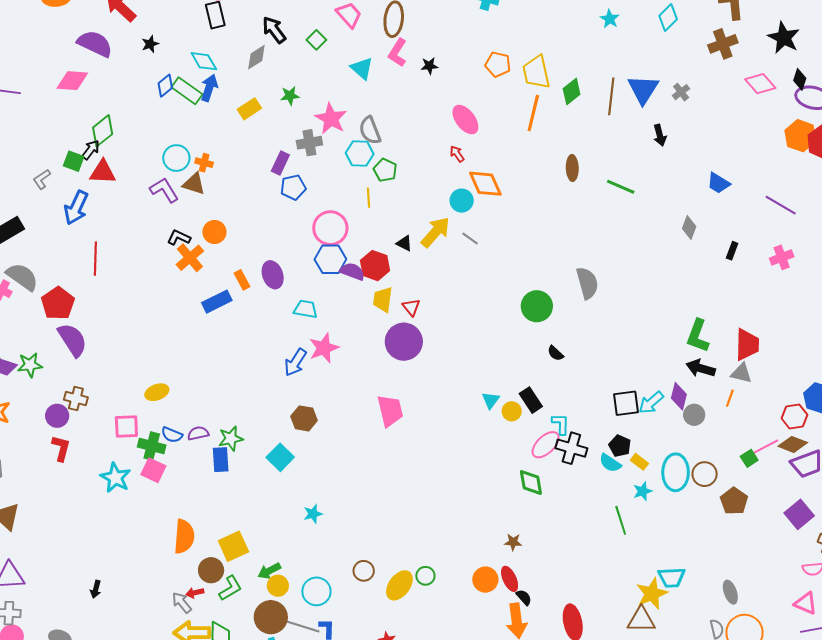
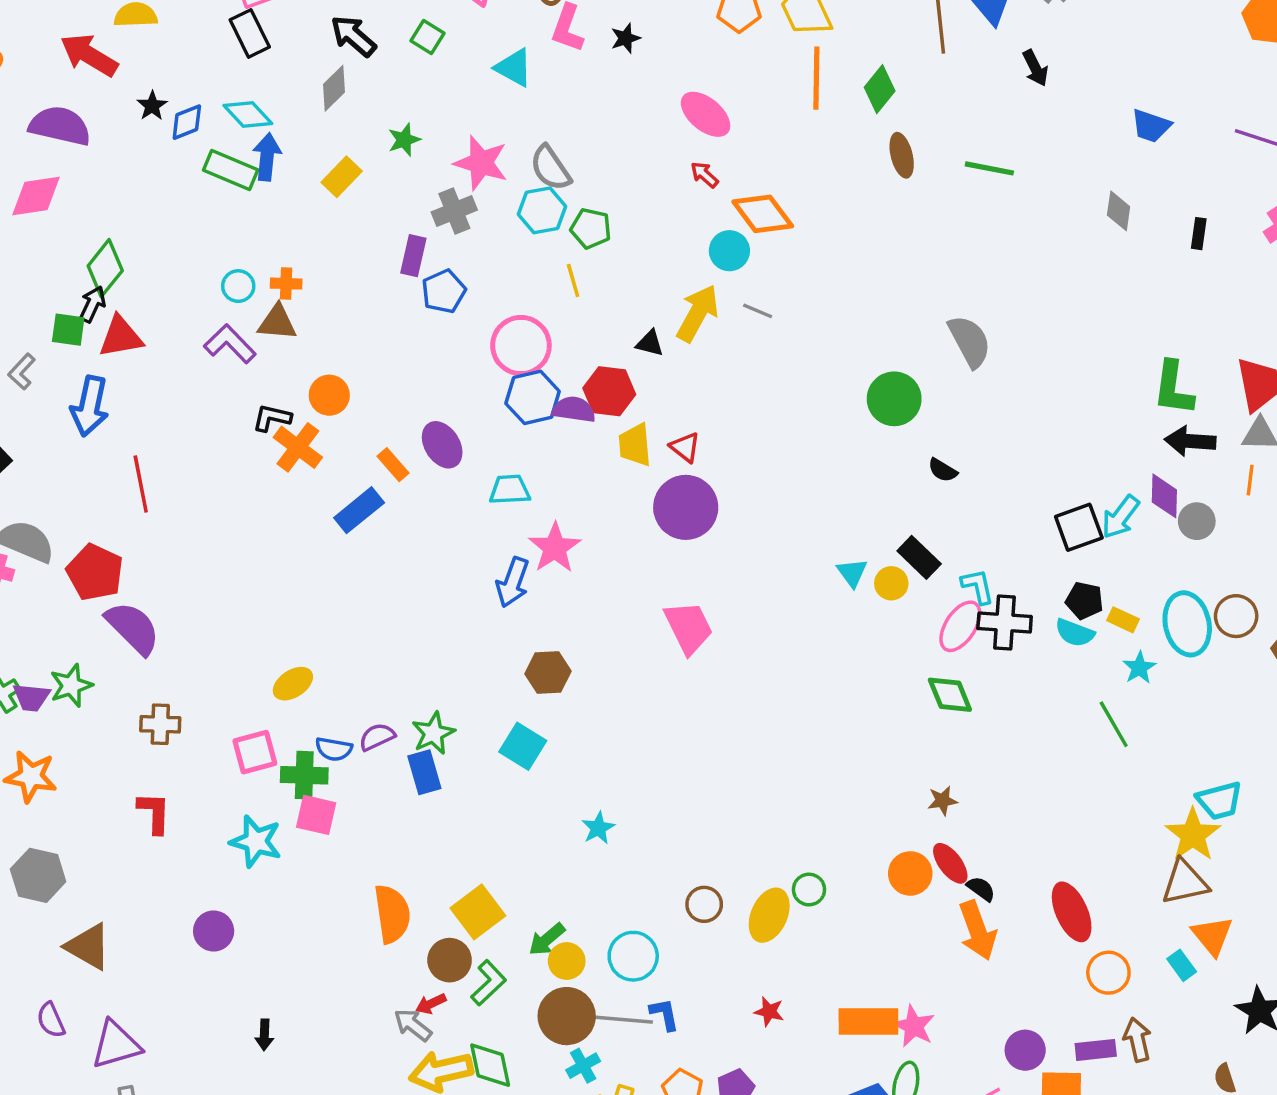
blue diamond: (165, 86) -> (187, 122), moved, turned 30
green diamond: (572, 92) -> (880, 89), moved
cyan circle: (176, 158) -> (238, 286), size x0.7
purple circle: (57, 416) -> (214, 931), moved

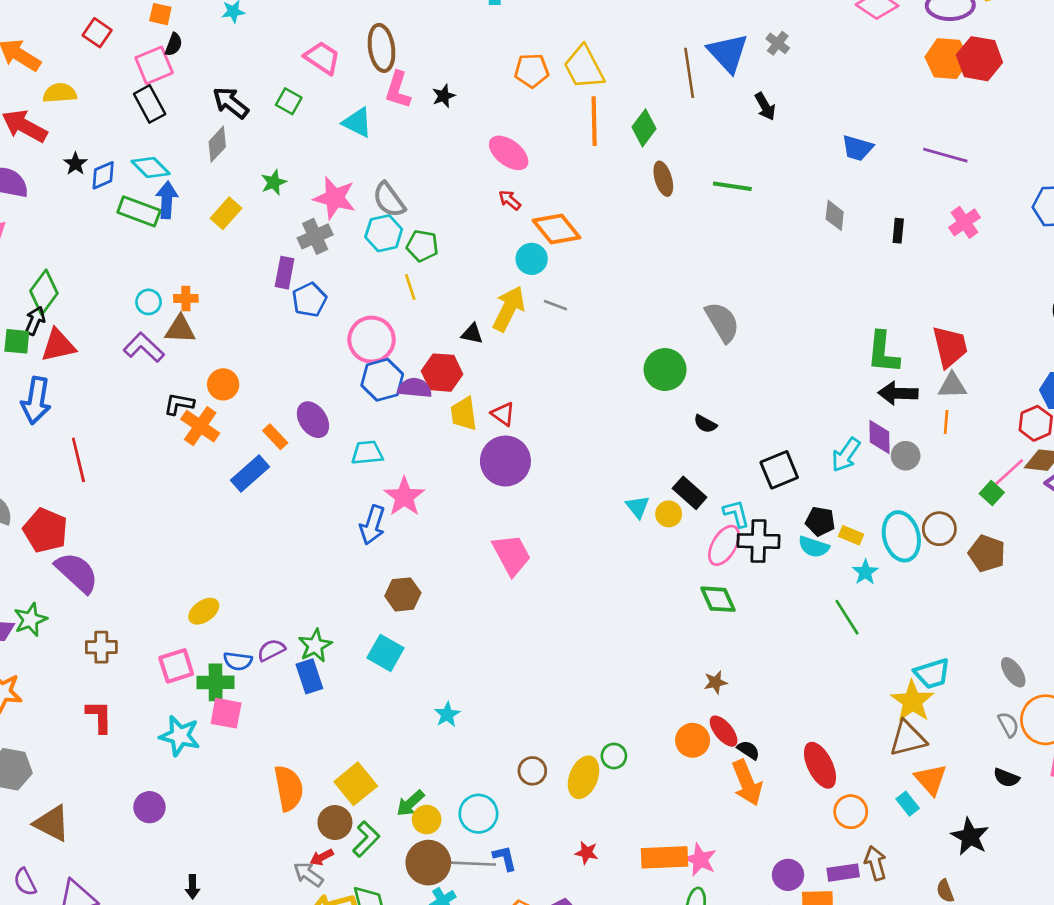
black square: (1079, 527) -> (779, 470), moved

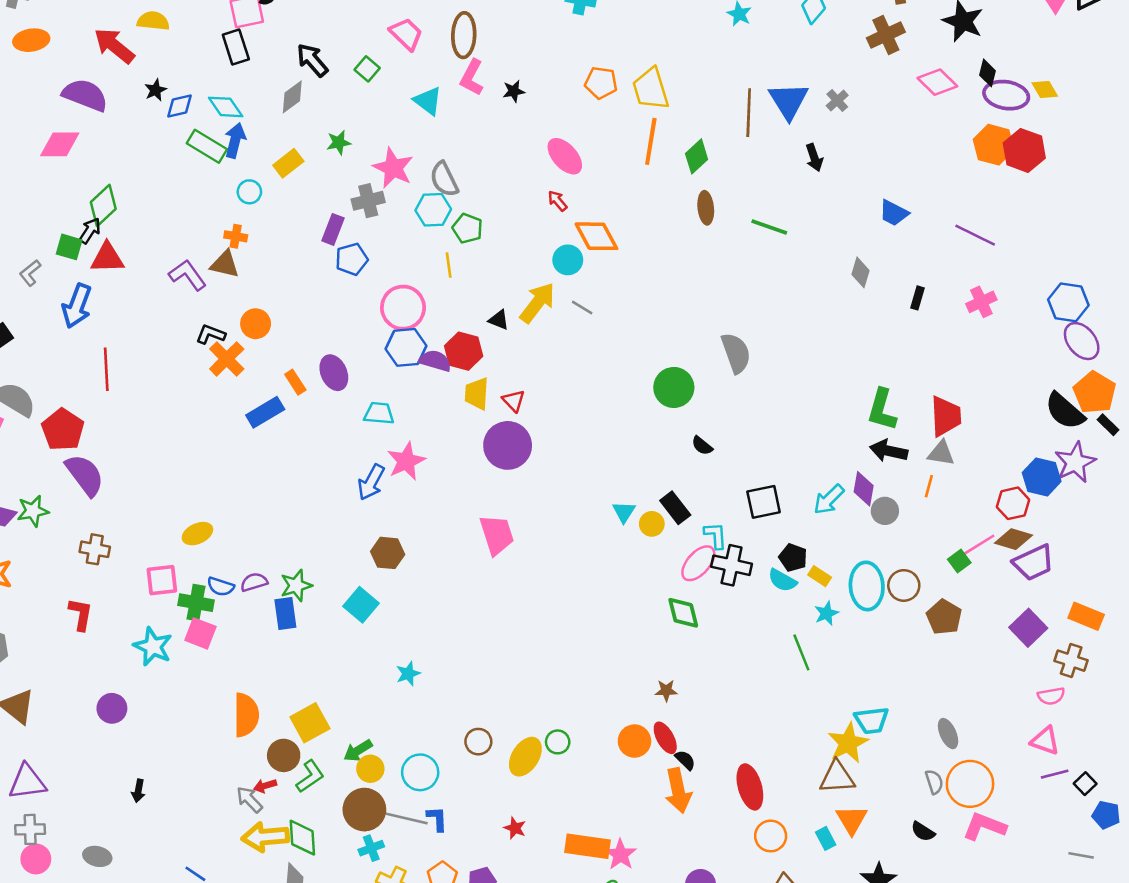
cyan circle: (149, 302) -> (249, 192), moved

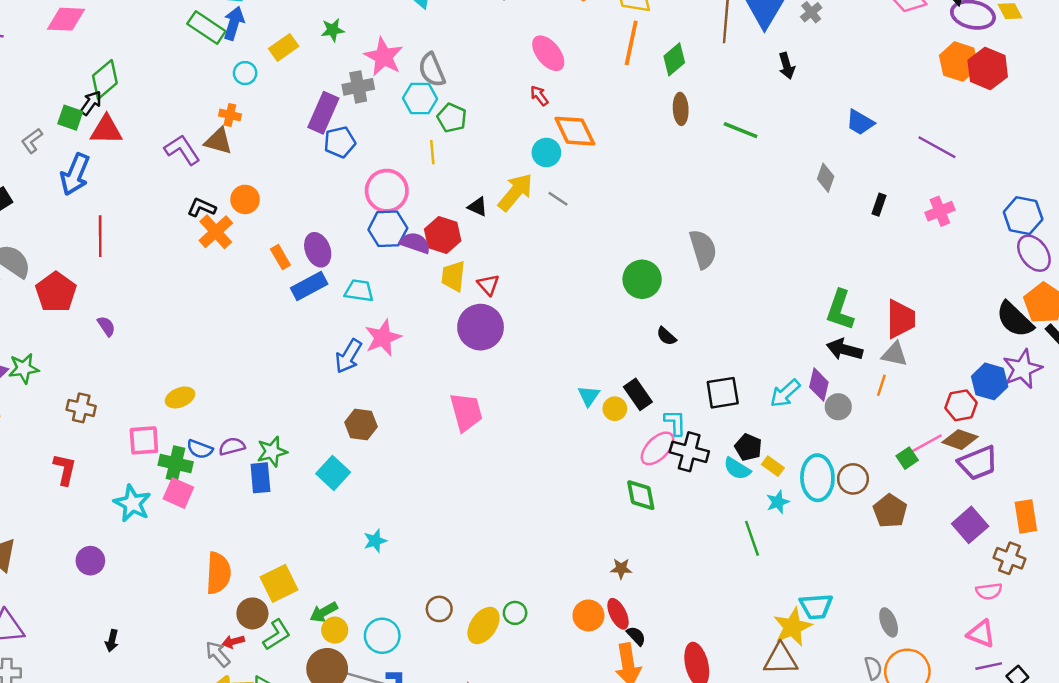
purple rectangle: (333, 229) -> (323, 113), size x1.4
blue rectangle: (265, 412) -> (309, 286), moved
purple semicircle: (85, 475) -> (106, 326), moved, size x0.5
orange rectangle: (1086, 616) -> (1026, 516), turned 56

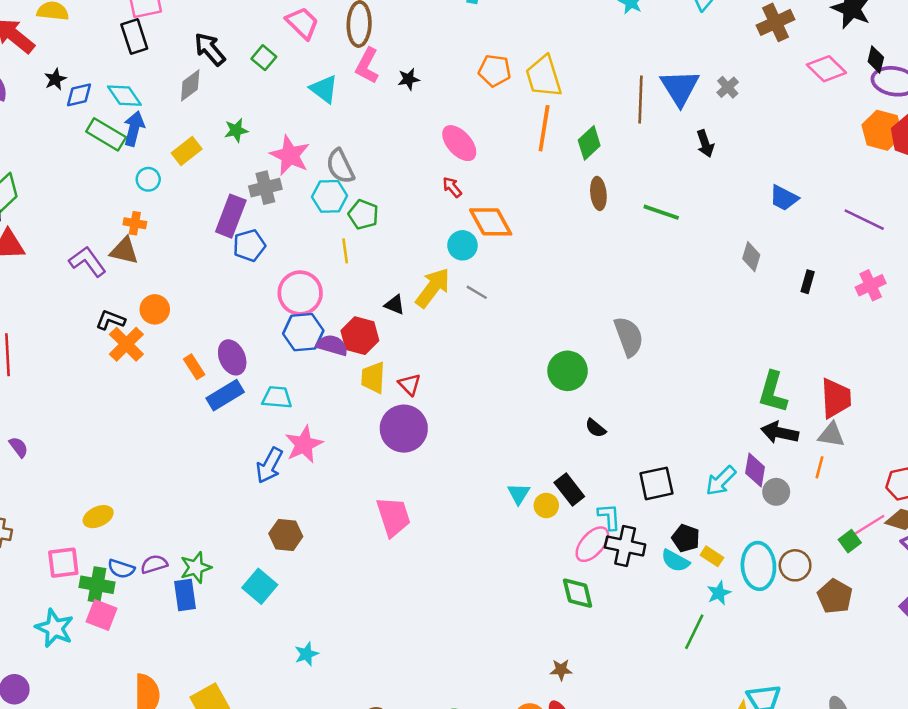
green line: (752, 538) -> (694, 632), turned 48

